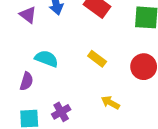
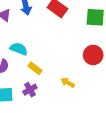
yellow rectangle: (97, 59) -> (35, 68), moved

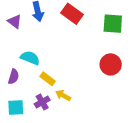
yellow arrow: (68, 82) -> (63, 95), moved

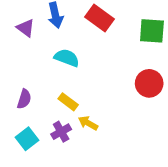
cyan semicircle: (30, 58) -> (67, 58), moved
cyan square: (16, 108) -> (27, 139), turned -35

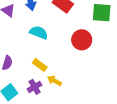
red circle: (149, 83) -> (82, 40), moved

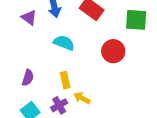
yellow rectangle: (40, 65) -> (65, 80), turned 40

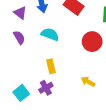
purple semicircle: (28, 78) -> (19, 37), moved, turned -48
yellow arrow: (82, 98) -> (88, 82), moved

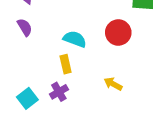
cyan semicircle: (50, 34) -> (75, 39), moved

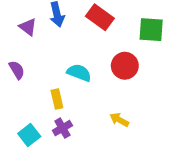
purple semicircle: (25, 27) -> (17, 70), moved
yellow rectangle: (66, 64) -> (57, 99), moved

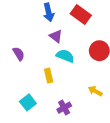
purple triangle: (28, 27) -> (56, 36), moved
purple cross: (62, 128) -> (64, 108), moved

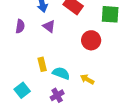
purple semicircle: (19, 54) -> (20, 26), moved, turned 40
cyan semicircle: (65, 56) -> (61, 73), moved

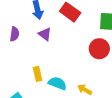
red circle: (91, 40) -> (99, 49), moved

